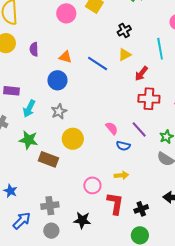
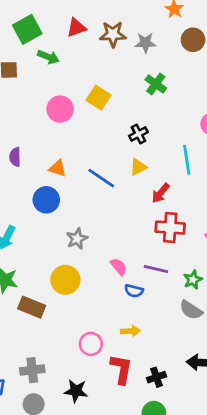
gray star: (59, 111) -> (77, 239), moved
purple line: (139, 129) -> (156, 269), turned -36

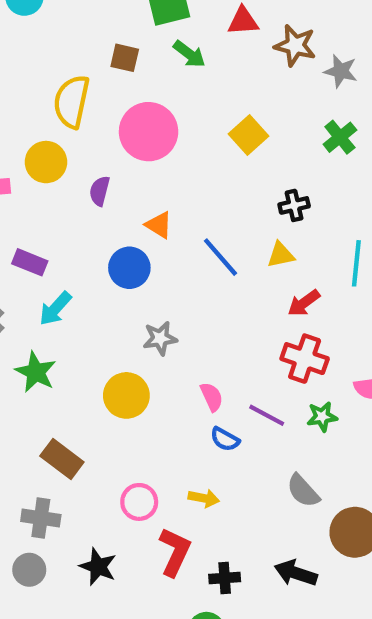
pink circle: (60, 109) -> (149, 132), moved, size x1.4
green star: (193, 280) -> (322, 417), moved
brown rectangle: (32, 307) -> (62, 459), moved

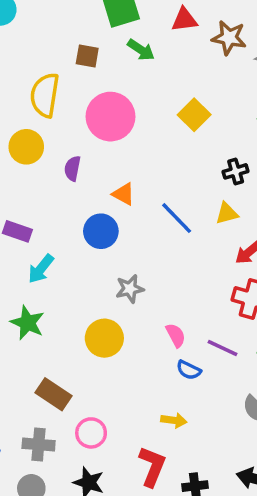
pink circle: (139, 502) -> (91, 433), moved

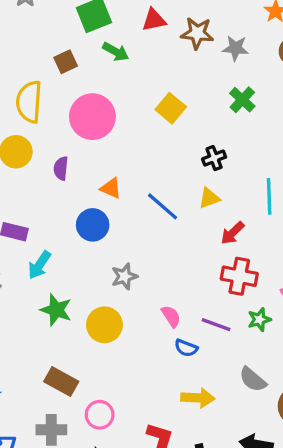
brown square: (87, 56) -> (66, 62), turned -30
green star: (27, 323) -> (56, 310), moved
yellow arrow: (174, 420) -> (198, 398), moved, size x1.4

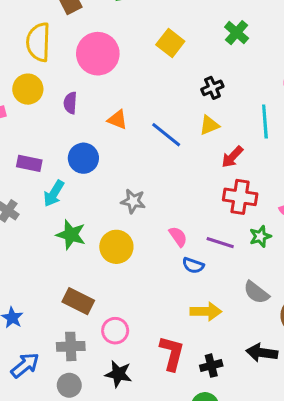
blue circle: (93, 225) -> (83, 158), moved
gray star: (124, 276) -> (133, 201), turned 30

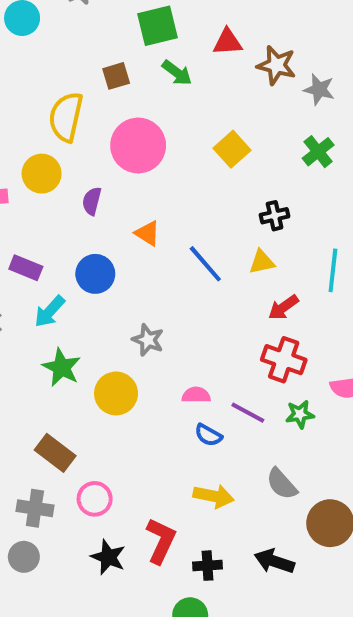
pink semicircle: (178, 237) -> (196, 395), turned -65
black star: (118, 374) -> (108, 557), moved

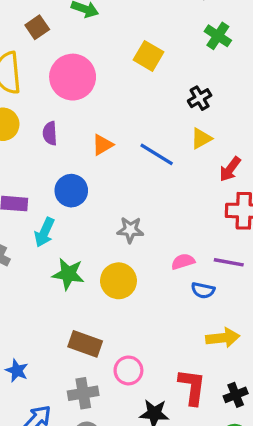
orange triangle: (147, 233) -> (103, 145), turned -45

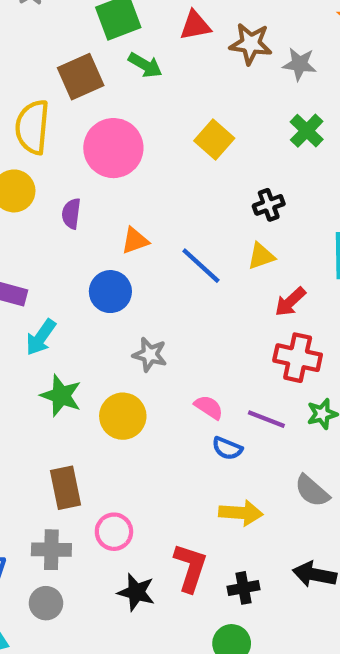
brown square: (37, 27) -> (81, 77), size x1.5
blue circle: (71, 191) -> (110, 292), moved
pink semicircle: (183, 262) -> (209, 407), turned 40
brown rectangle: (85, 344) -> (66, 488), turned 48

